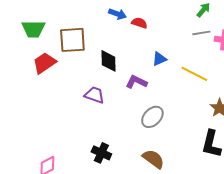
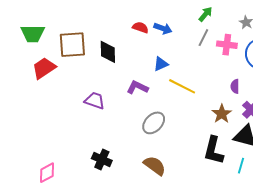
blue arrow: (117, 14) -> (163, 28), moved
gray line: (201, 33) -> (203, 38), turned -54
black diamond: (108, 61) -> (108, 52), moved
yellow line: (194, 74) -> (182, 86), moved

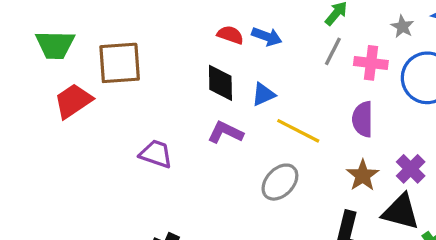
black diamond: (108, 52) -> (220, 83), moved
purple semicircle: (235, 86) -> (363, 119), moved, size x1.5
gray ellipse: (154, 123) -> (280, 182), moved

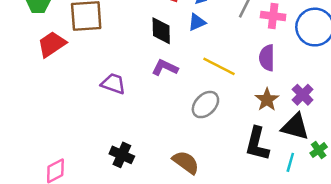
blue triangle: (263, 94) -> (197, 22), moved

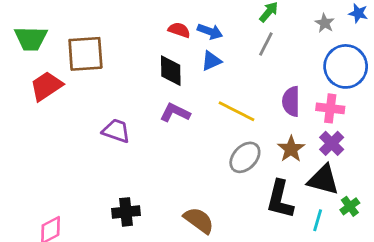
pink cross: (273, 16) -> (330, 108), moved
gray ellipse: (205, 105) -> (245, 157), moved
black cross: (122, 155) -> (126, 212), turned -30

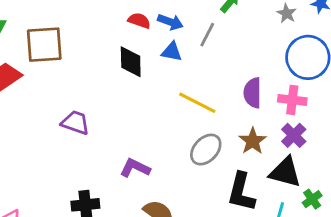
gray line: (266, 44) -> (207, 35), moved
blue triangle: (211, 61) -> (172, 52), turned 35
purple L-shape: (175, 113) -> (135, 168), moved

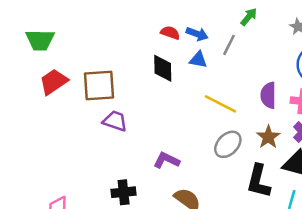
brown square: (44, 45) -> (99, 85), moved

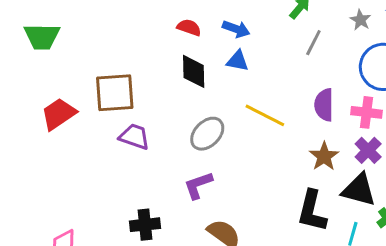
red semicircle: (170, 33) -> (189, 27), moved
gray line: (229, 45) -> (313, 43), moved
red trapezoid: (54, 82) -> (59, 114), moved
gray ellipse: (228, 144) -> (207, 134), moved
purple L-shape: (166, 160) -> (198, 185), turned -45

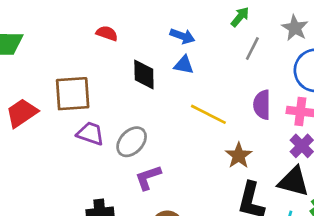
gray star: (360, 20) -> (295, 28), size x1.4
red semicircle: (189, 27) -> (107, 33), moved
gray ellipse: (207, 134) -> (132, 142), moved
brown star: (324, 156) -> (239, 155), moved

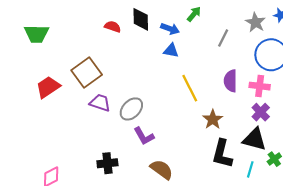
green arrow: (240, 17) -> (194, 14), moved
black diamond: (144, 74) -> (141, 19), moved
brown square: (73, 94) -> (87, 72), turned -32
yellow line: (208, 114) -> (190, 88), turned 36
purple L-shape: (148, 177) -> (144, 136), turned -100

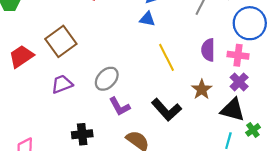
purple trapezoid: (100, 103) -> (62, 84), moved, turned -40
brown star: (213, 119) -> (202, 89), moved
black L-shape: (222, 154) -> (167, 110), moved, turned -56

